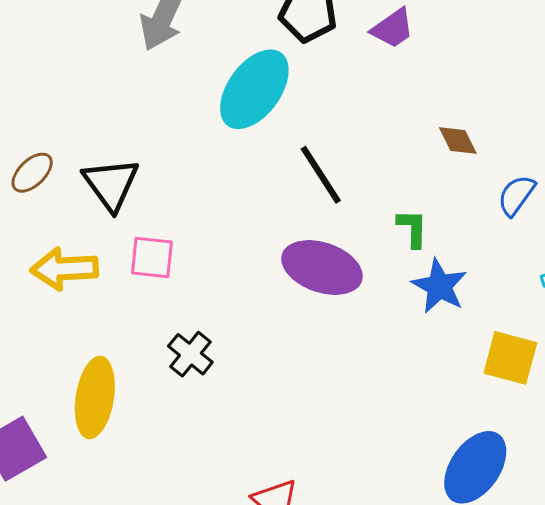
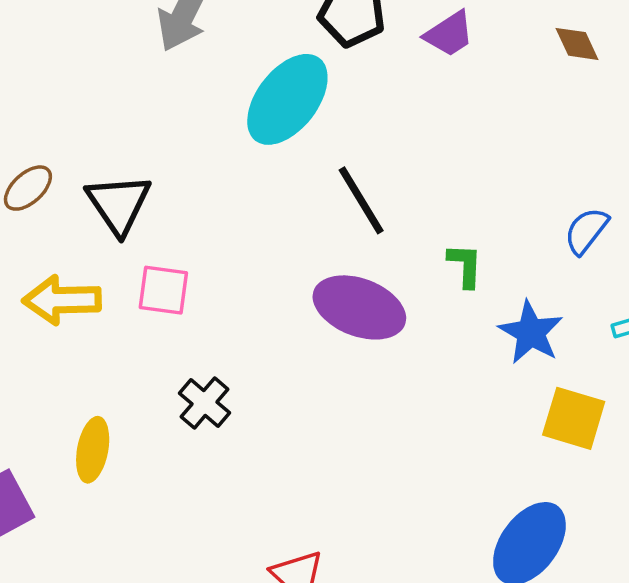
brown diamond: (458, 140) -> (577, 44), moved
blue star: (439, 286) -> (531, 332), moved
yellow ellipse: (95, 397) -> (93, 450), size x0.7

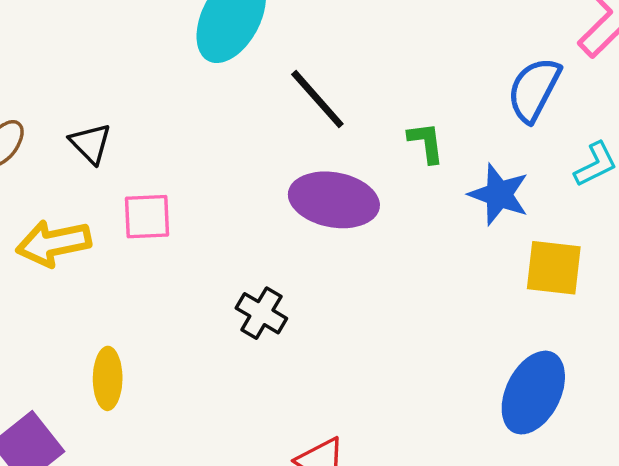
black triangle: (119, 204) -> (90, 143), size x0.7
blue semicircle: (586, 231) -> (534, 90), size x1.4
black cross: (205, 403) -> (261, 313), moved

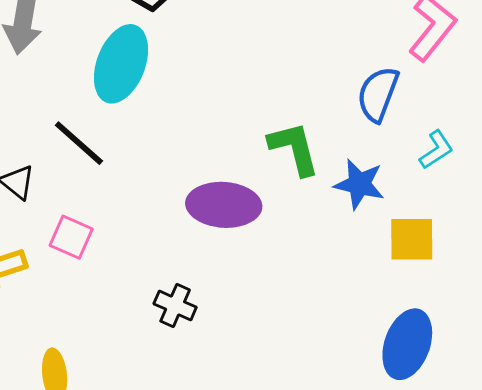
black line: (317, 99) -> (79, 143), moved
green L-shape: (426, 142) -> (294, 148), size x1.6
pink square: (147, 217) -> (71, 237), turned 33

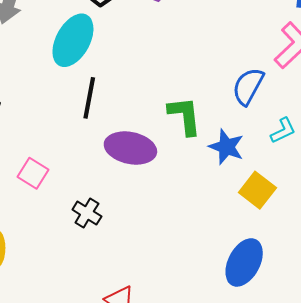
black line: (79, 143) -> (89, 98), moved, turned 51
pink square: (71, 237) -> (33, 173), moved
yellow square: (412, 239) -> (257, 190), turned 30

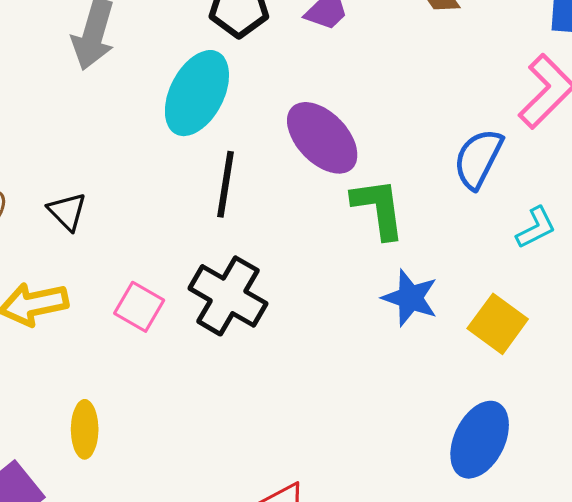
blue star: (226, 147) -> (410, 298), moved
purple ellipse: (130, 148) -> (322, 138), moved, turned 36
black cross: (87, 213) -> (228, 296), moved, size x1.6

